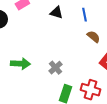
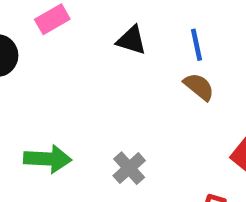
brown semicircle: (93, 37) -> (199, 87), moved

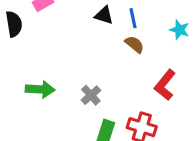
black triangle: (131, 40) -> (104, 15), moved

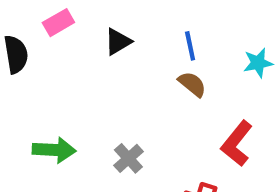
black triangle: (104, 15) -> (118, 42), moved, turned -48
cyan star: (180, 30) -> (258, 63), turned -30

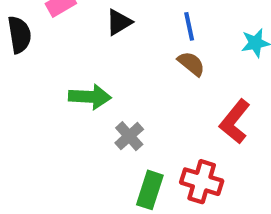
green arrow: (54, 150) -> (90, 97), moved

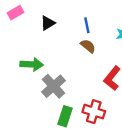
gray cross: (129, 136) -> (53, 86), size x1.5

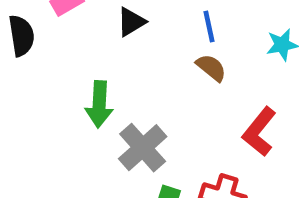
green arrow: (32, 64) -> (99, 104), turned 90

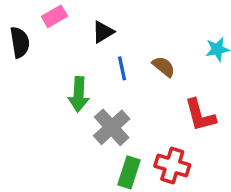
blue line: (209, 26) -> (122, 68), moved
red L-shape: (259, 132) -> (200, 115), turned -54

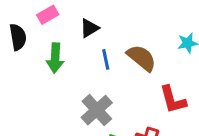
brown semicircle: (164, 67) -> (141, 58), size x1.5
green arrow: (79, 94) -> (55, 58), moved

